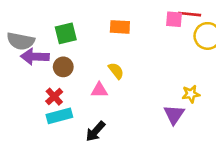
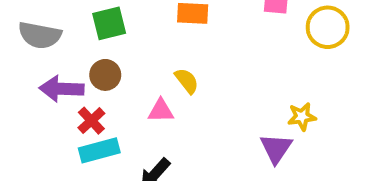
purple arrow: (35, 57) -> (62, 89), moved

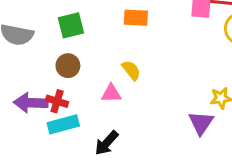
purple arrow: (62, 89) -> (31, 103), moved
red cross: (91, 121) -> (57, 101), turned -30

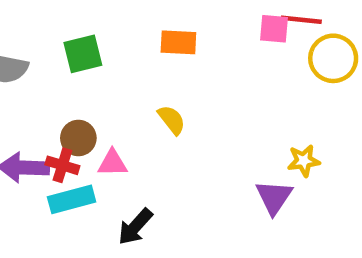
brown circle: (68, 66) -> (78, 138), moved
pink triangle: (111, 93) -> (112, 163), moved

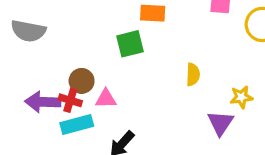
green square: (83, 54) -> (130, 44), moved
yellow semicircle: (172, 120) -> (193, 74), moved, turned 40

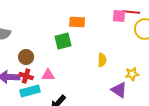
brown circle: (82, 81) -> (26, 57), moved
purple triangle: (220, 123) -> (119, 90), turned -30

